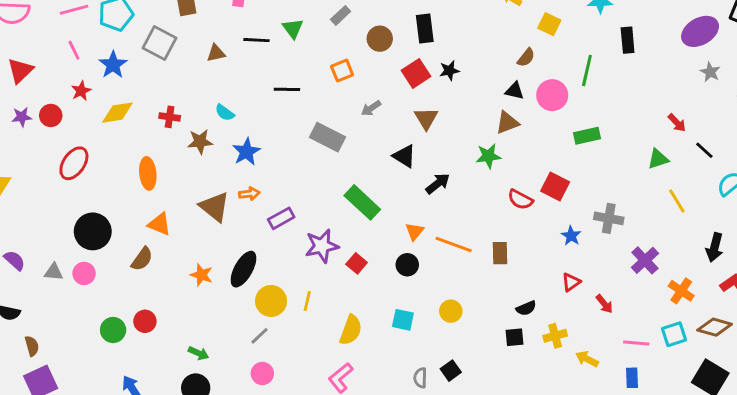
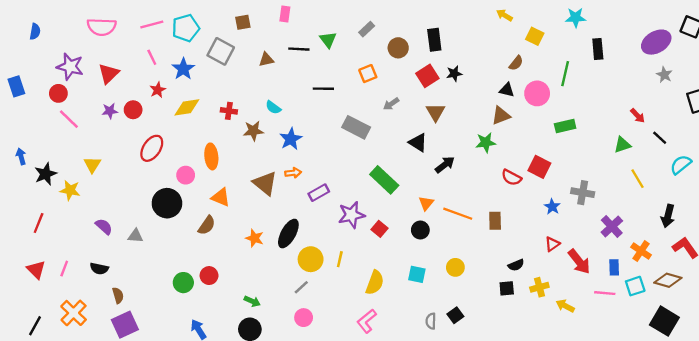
pink circle: (84, 273) -> (186, 175), moved
red arrow: (604, 304) -> (579, 262), size x1.6
blue rectangle: (632, 378) -> (614, 267), moved

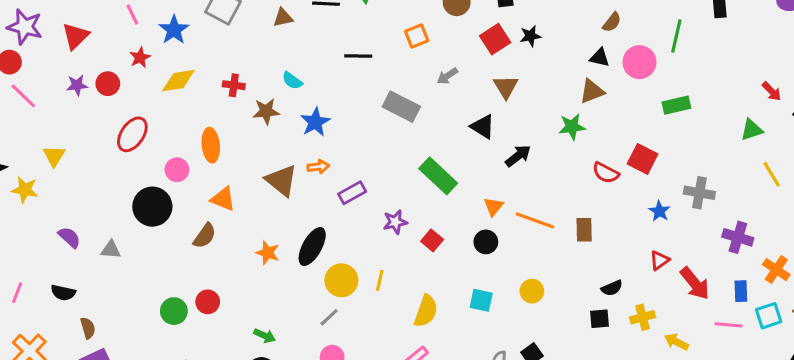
purple star: (351, 215) -> (395, 222), size x0.7
purple cross: (612, 227) -> (738, 237), turned -30

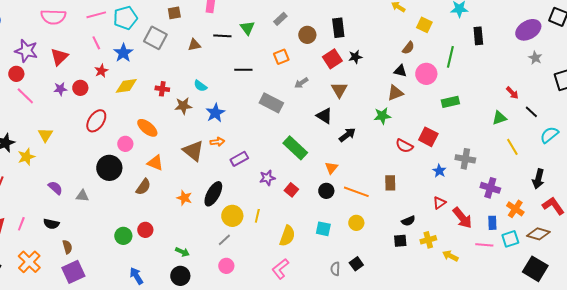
orange ellipse: (211, 145) -> (147, 128), turned -45
yellow star: (25, 190) -> (26, 157), turned -30
orange line: (535, 220) -> (356, 192), moved

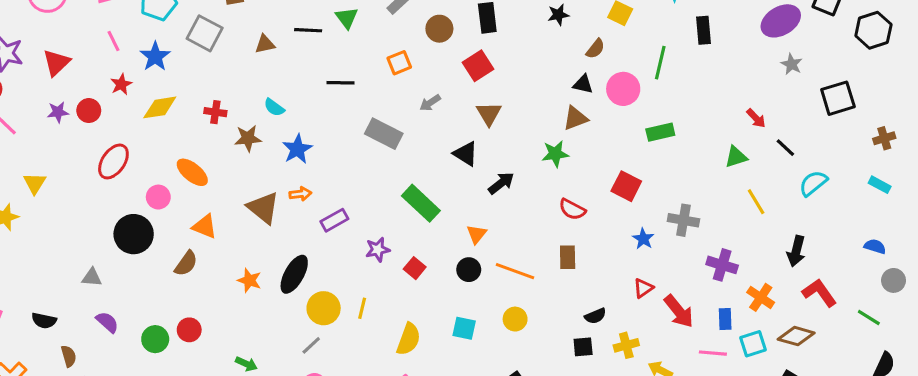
black star: (355, 57) -> (558, 15), moved
red semicircle: (404, 146) -> (572, 209), moved
purple semicircle: (55, 188) -> (107, 322), moved

